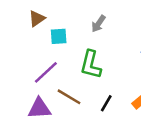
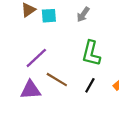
cyan square: (59, 36) -> (49, 16), moved
green L-shape: (91, 65) -> (91, 53), moved

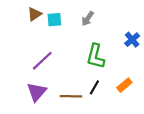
brown line: (57, 80) -> (71, 96), moved, turned -30
purple triangle: (31, 90) -> (37, 92), turned -45

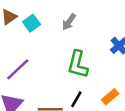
cyan square: (54, 20) -> (31, 23), turned -32

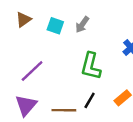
cyan square: (31, 23) -> (55, 26), moved, turned -35

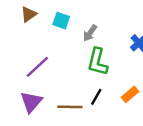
gray arrow: (82, 24) -> (90, 33), moved

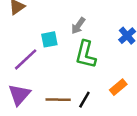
cyan square: (61, 21) -> (49, 39), moved, turned -30
black line: (96, 97) -> (84, 100), moved

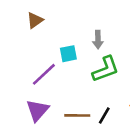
gray arrow: (78, 26) -> (98, 40), turned -36
green L-shape: (86, 54) -> (106, 69), turned -124

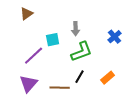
black line: (104, 115) -> (80, 77), moved

